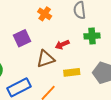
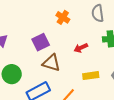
brown triangle: (45, 59) -> (51, 63), moved, turned 36

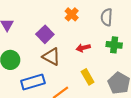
purple square: (41, 42) -> (45, 34), turned -30
yellow rectangle: (91, 76) -> (88, 77), turned 56

